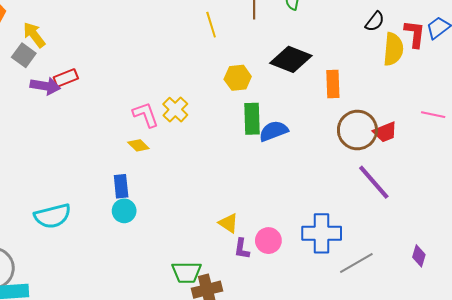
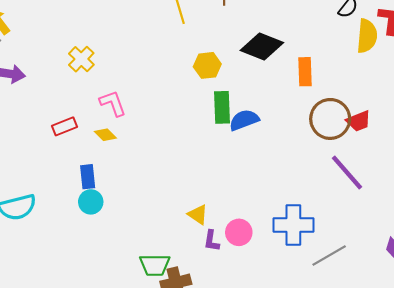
red rectangle: (66, 78) -> (64, 126), moved
yellow cross: (175, 110) -> (81, 59), moved

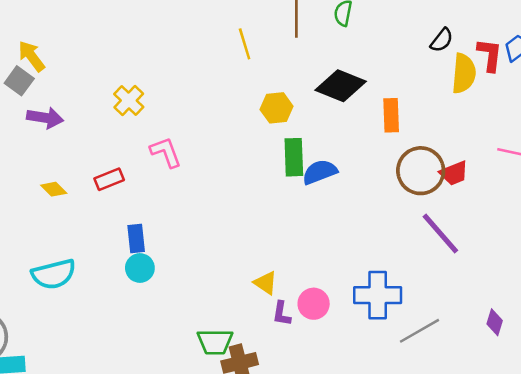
yellow diamond: (105, 135) -> (54, 189), moved

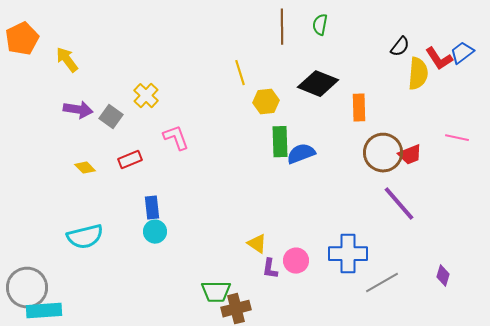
yellow line: (245, 44) -> (240, 73), moved
red L-shape: (490, 55) -> (439, 59), turned 140
gray square: (19, 81) -> (111, 117), moved

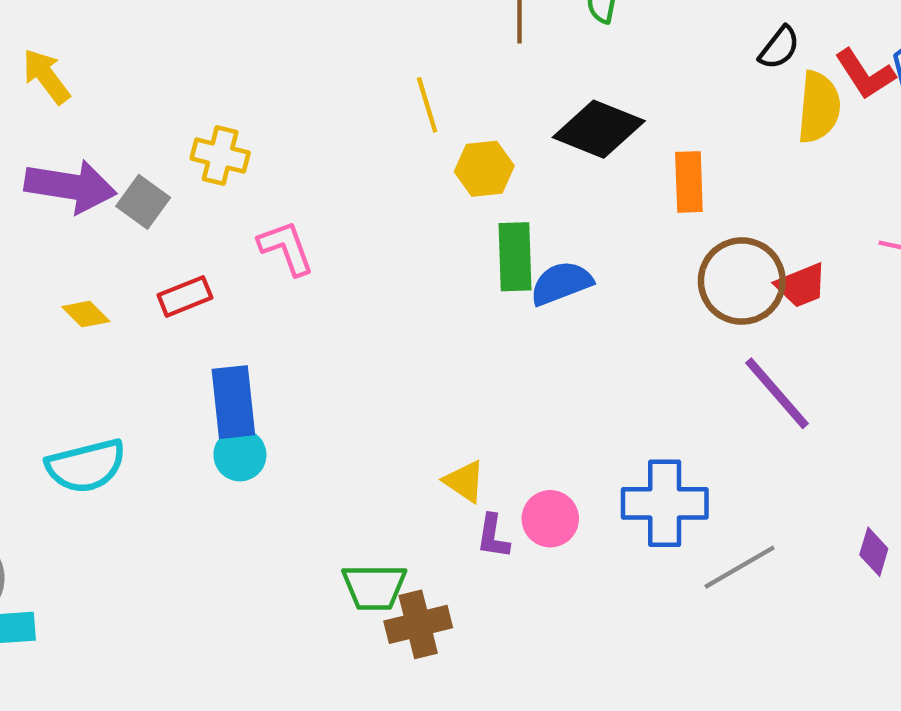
yellow cross: (146, 96) -> (220, 156), turned -30
purple arrow: (78, 110) -> (70, 186), size x1.4
blue rectangle: (152, 208) -> (233, 402), size x1.4

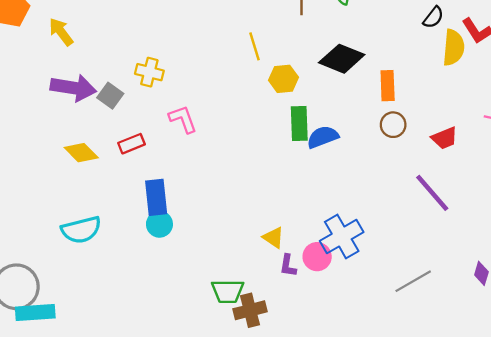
brown circle: (742, 281) -> (393, 125), moved, size x0.6
yellow diamond: (86, 314) -> (81, 153), size x1.4
blue cross: (665, 503) -> (342, 236), moved, turned -30

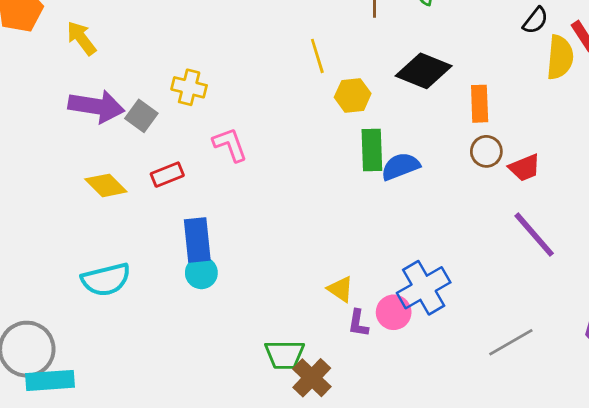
red trapezoid: (445, 138) -> (525, 168), moved
brown cross: (250, 310) -> (312, 378), turned -32

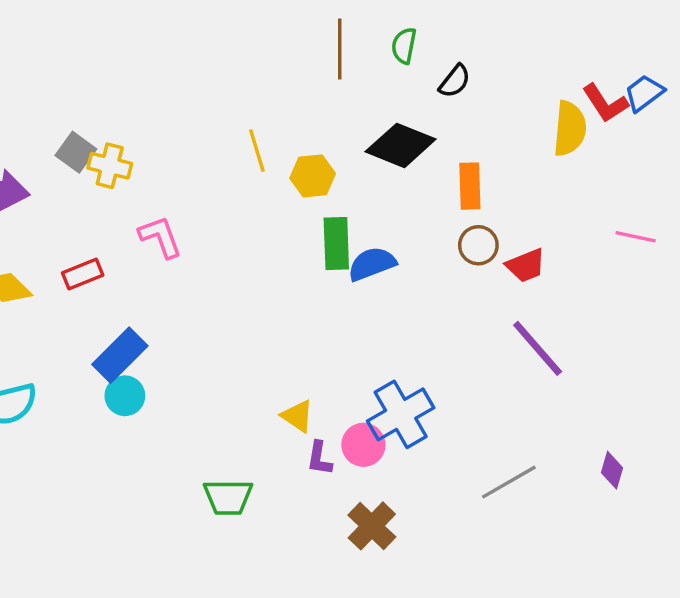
black semicircle: (535, 20) -> (455, 81), moved
yellow line: (317, 56) -> (257, 151), moved
gray square: (141, 116) -> (76, 152), moved
blue rectangle: (197, 240) -> (120, 355), turned 51
brown cross: (312, 378) -> (372, 526), moved

